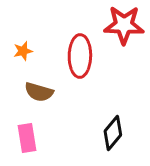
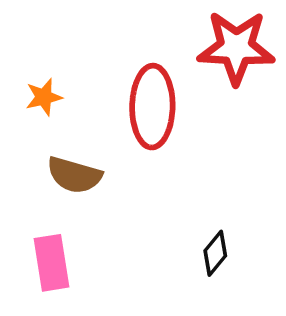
black diamond: (113, 133) -> (215, 253), size x0.7

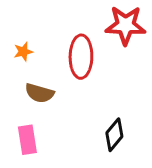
black diamond: (215, 253) -> (114, 135), size x1.4

